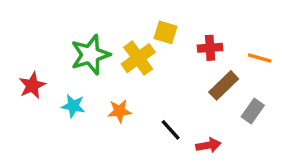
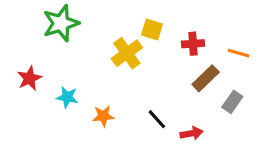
green star: (90, 55) -> (61, 23), moved
orange star: (119, 111) -> (103, 116), moved

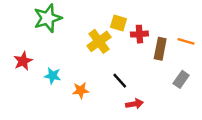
red cross: (193, 44) -> (139, 34), moved
brown rectangle: (206, 78) -> (160, 49), moved, turned -35
black line: (157, 119) -> (120, 81), moved
red arrow: (191, 133) -> (135, 104), moved

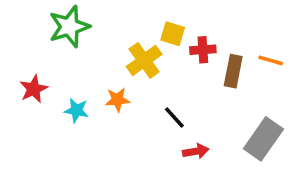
gray rectangle: (181, 79) -> (263, 139), moved, size x1.6
orange star: (81, 90) -> (117, 100), moved

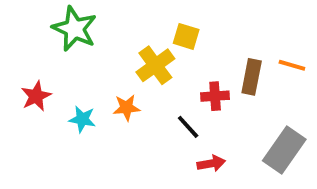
green star: (69, 27) -> (75, 29), turned -30
red cross: (203, 50) -> (215, 96), moved

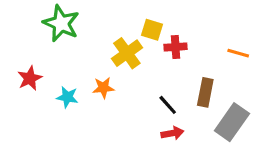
brown rectangle: (252, 77) -> (205, 92), moved
red cross: (215, 96) -> (176, 47), moved
black line: (188, 127) -> (168, 105), moved

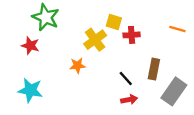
orange line: (238, 53) -> (177, 29), moved
red star: (30, 78) -> (30, 46), moved, turned -30
cyan star: (67, 97) -> (30, 90), moved, size x1.5

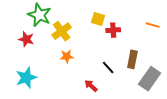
yellow cross: (95, 40) -> (62, 31), moved
cyan star: (30, 90) -> (26, 78), turned -30
red arrow: (129, 100) -> (91, 86), moved, turned -128

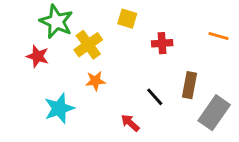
yellow square: (98, 19) -> (127, 19), moved
cyan star: (26, 78) -> (59, 108), moved

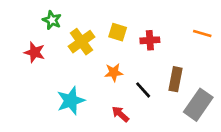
yellow square: (127, 19) -> (118, 32), moved
green star: (56, 22) -> (52, 20), size x0.6
orange star: (95, 81) -> (114, 72), moved
cyan star: (59, 108) -> (71, 101), moved

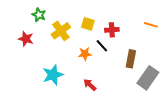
black line: (143, 90) -> (102, 46), moved

